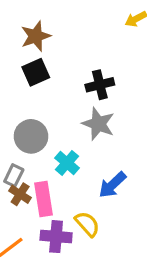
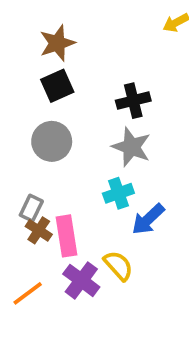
gray circle: (31, 136) -> (52, 141), moved
cyan cross: (67, 163) -> (118, 193), moved, turned 30
purple cross: (56, 237) -> (81, 280), turned 32

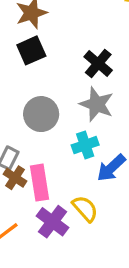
black cross: (133, 101) -> (98, 63), turned -36
gray circle: (52, 141) -> (41, 114), moved

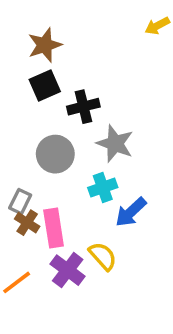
black cross: (98, 63) -> (83, 107), moved, turned 36

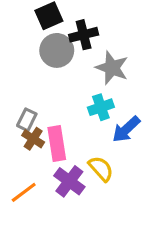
gray circle: (55, 154) -> (57, 50), moved

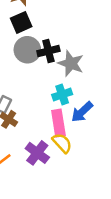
black cross: (84, 35) -> (48, 51), moved
pink rectangle: (57, 143) -> (58, 123), moved

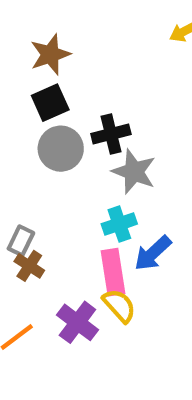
black cross: (48, 51) -> (111, 134), moved

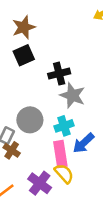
gray circle: (61, 149) -> (30, 120), moved

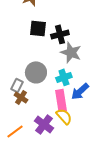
black square: (24, 55) -> (38, 28), moved, turned 30

